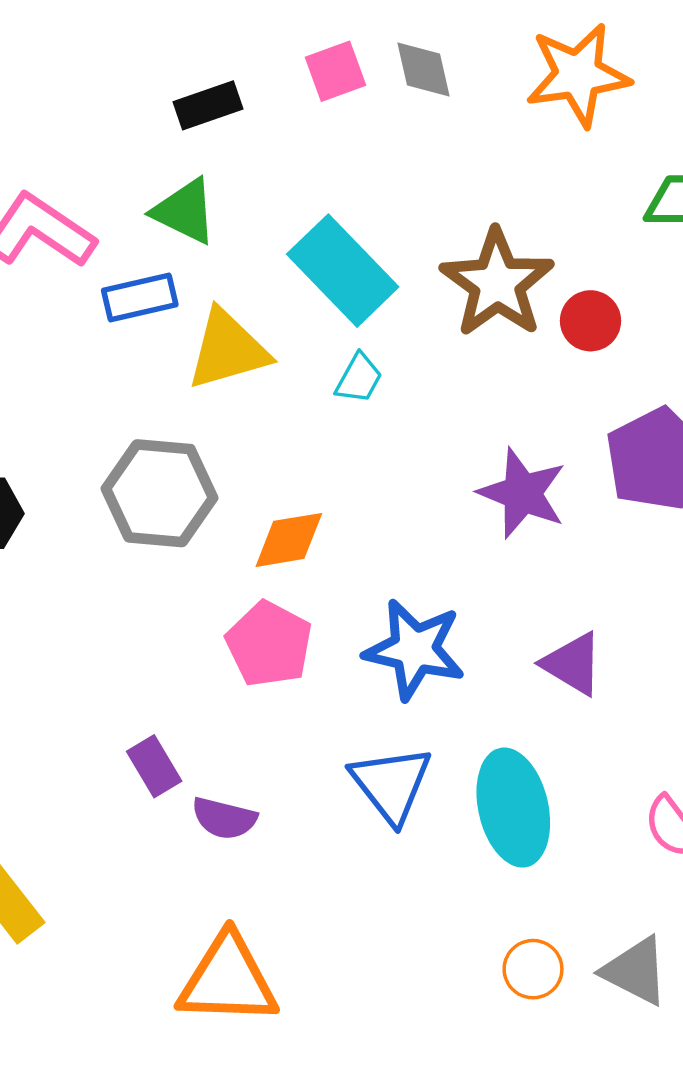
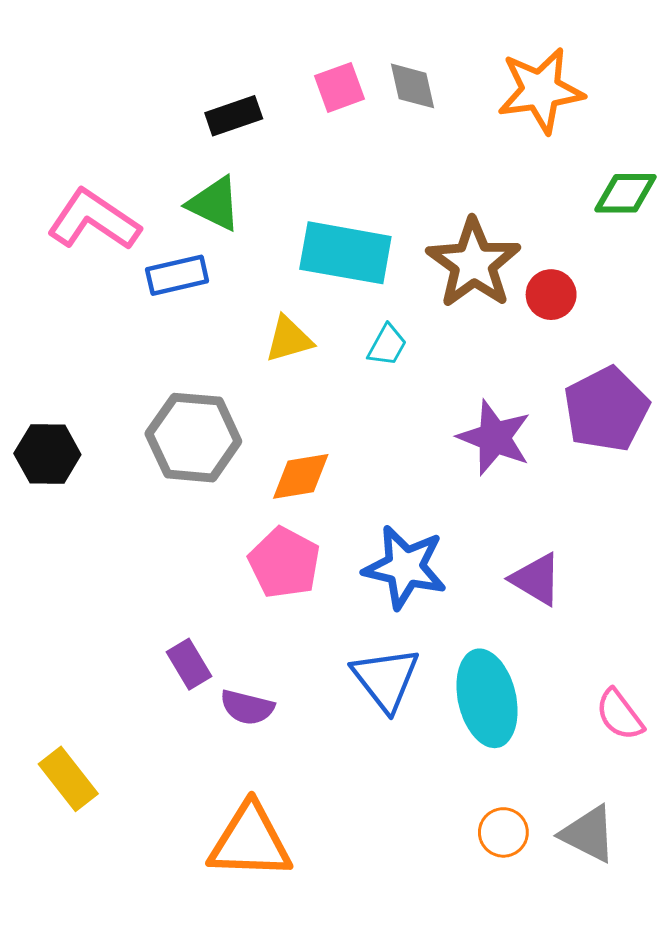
cyan rectangle: (343, 271) -> (345, 253), turned -36
yellow triangle: (228, 350) -> (289, 339), moved, size x0.7
cyan trapezoid: (359, 378) -> (387, 345), moved

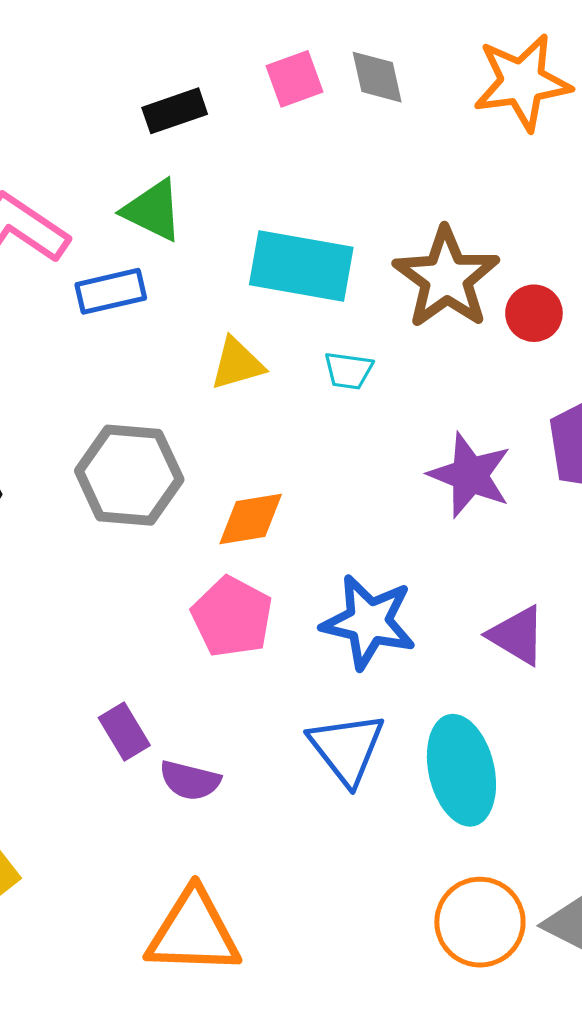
cyan trapezoid: (387, 345) -> (348, 371), turned 69
orange circle: (503, 832) -> (480, 922), size x1.6

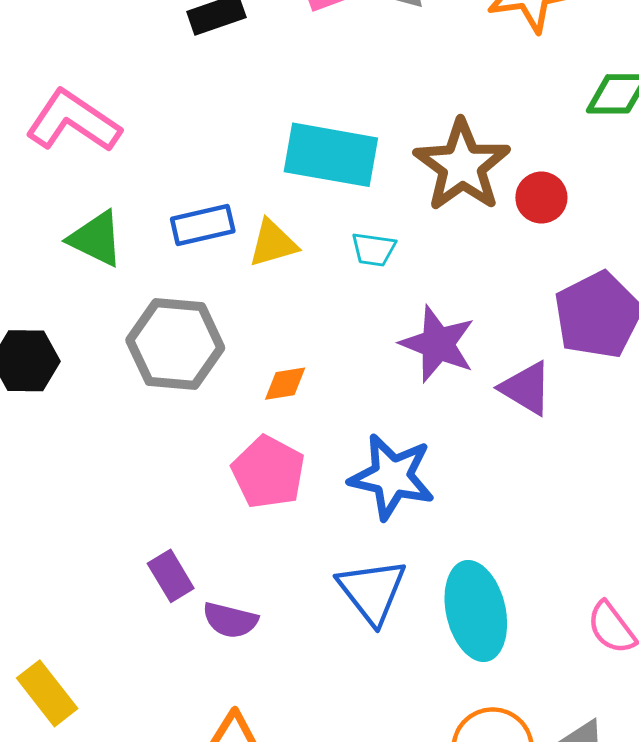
green triangle: (153, 210) -> (96, 239), moved
blue rectangle: (111, 291) -> (203, 225), moved
purple star: (470, 475) -> (438, 344), moved
orange diamond: (251, 519) -> (285, 384), size x0.7
purple triangle: (517, 635) -> (526, 388), moved

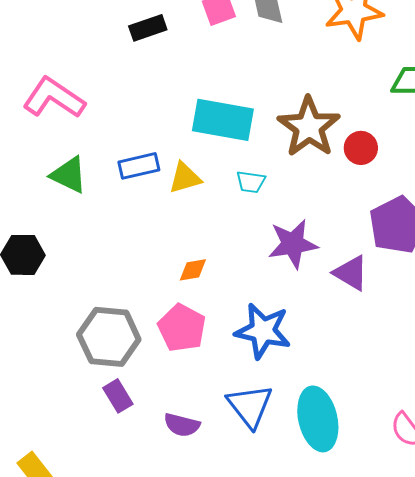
gray hexagon: (175, 344) -> (109, 337), moved
purple star: (438, 344) -> (293, 244), turned -30
purple semicircle: (230, 620) -> (182, 425), moved

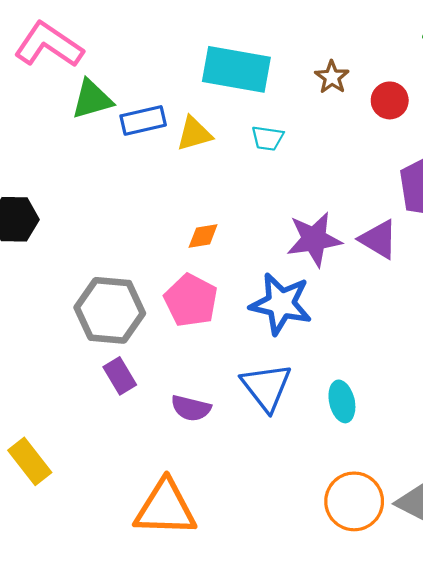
brown star: (309, 127) -> (332, 77), size x0.5
green triangle: (69, 175) -> (92, 99), moved, turned -42
purple star: (293, 244) -> (314, 239), moved
cyan ellipse: (318, 419) -> (342, 401), size x0.6

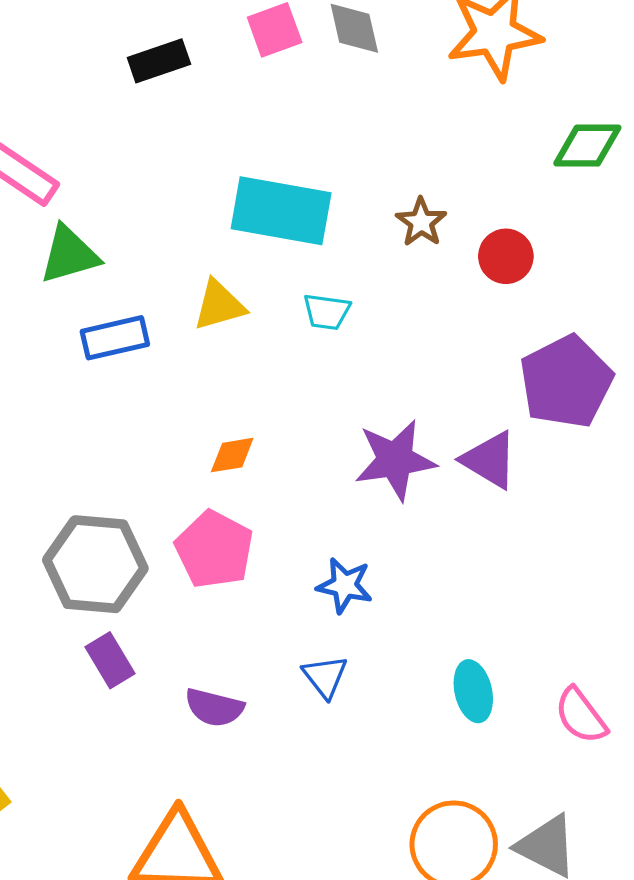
blue rectangle: (143, 120) -> (115, 338), moved
blue star: (281, 304) -> (345, 585), moved, size x0.6
blue triangle: (266, 387) -> (325, 677), size x0.6
cyan ellipse: (342, 401) -> (473, 691), moved

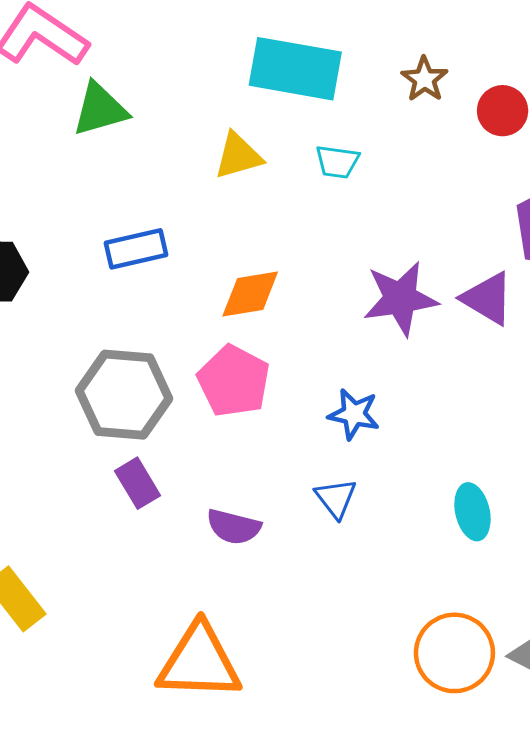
blue rectangle: (115, 338) -> (136, 249), moved
orange diamond: (232, 455) -> (250, 294), size x1.4

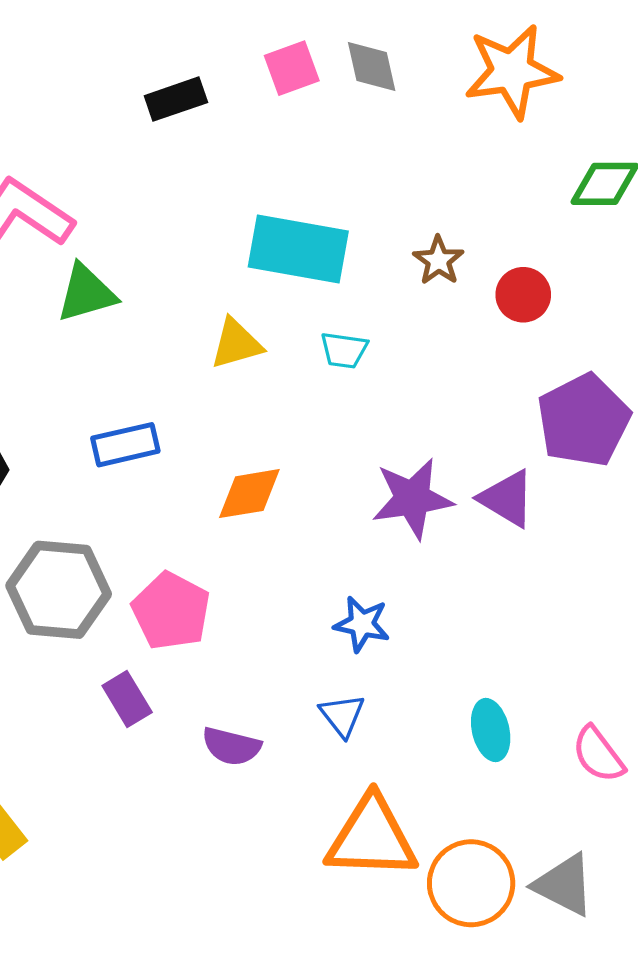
pink pentagon: (234, 381) -> (171, 611), moved
gray hexagon: (124, 395) -> (59, 590), moved
orange triangle: (199, 662) -> (372, 838), moved

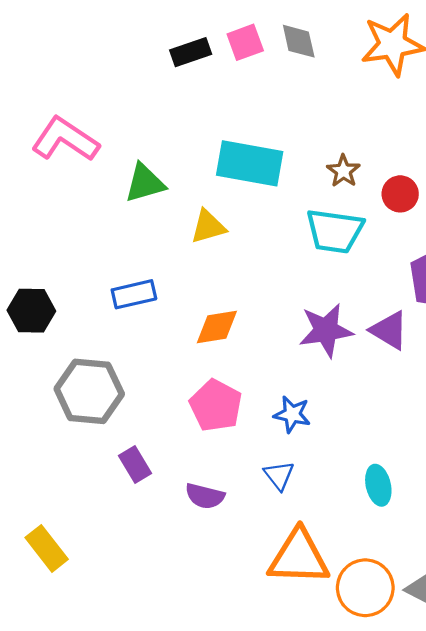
black rectangle: (176, 99) -> (191, 52), moved
green triangle: (86, 293) -> (145, 183), moved
cyan trapezoid: (344, 350) -> (335, 231), moved, size x1.8
pink pentagon: (171, 611) -> (216, 406), moved

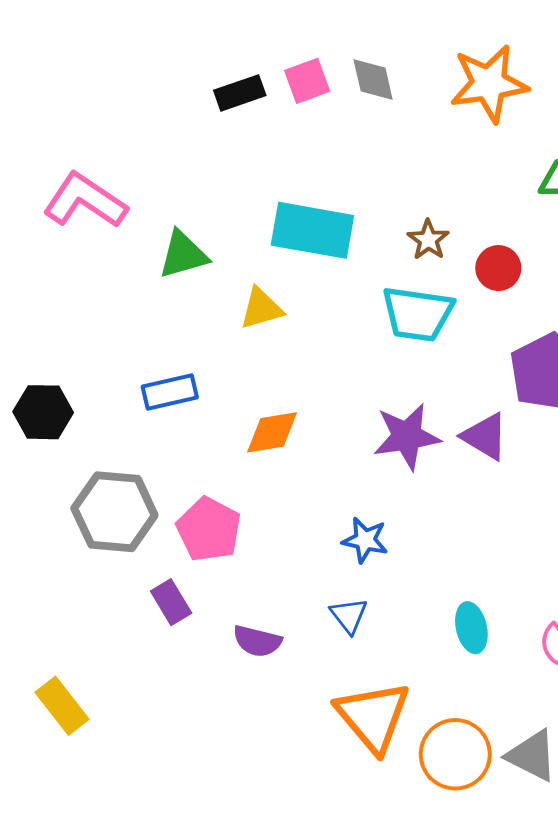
pink pentagon: (216, 406) -> (209, 529), moved
orange triangle: (299, 557) -> (373, 717), turned 48

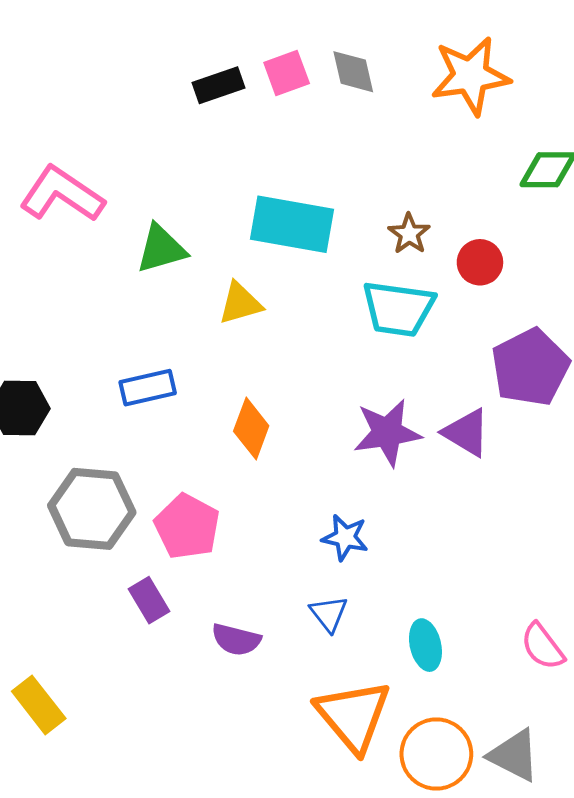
orange diamond: (272, 432) -> (251, 428), turned -60
cyan ellipse: (471, 628) -> (425, 645), moved

